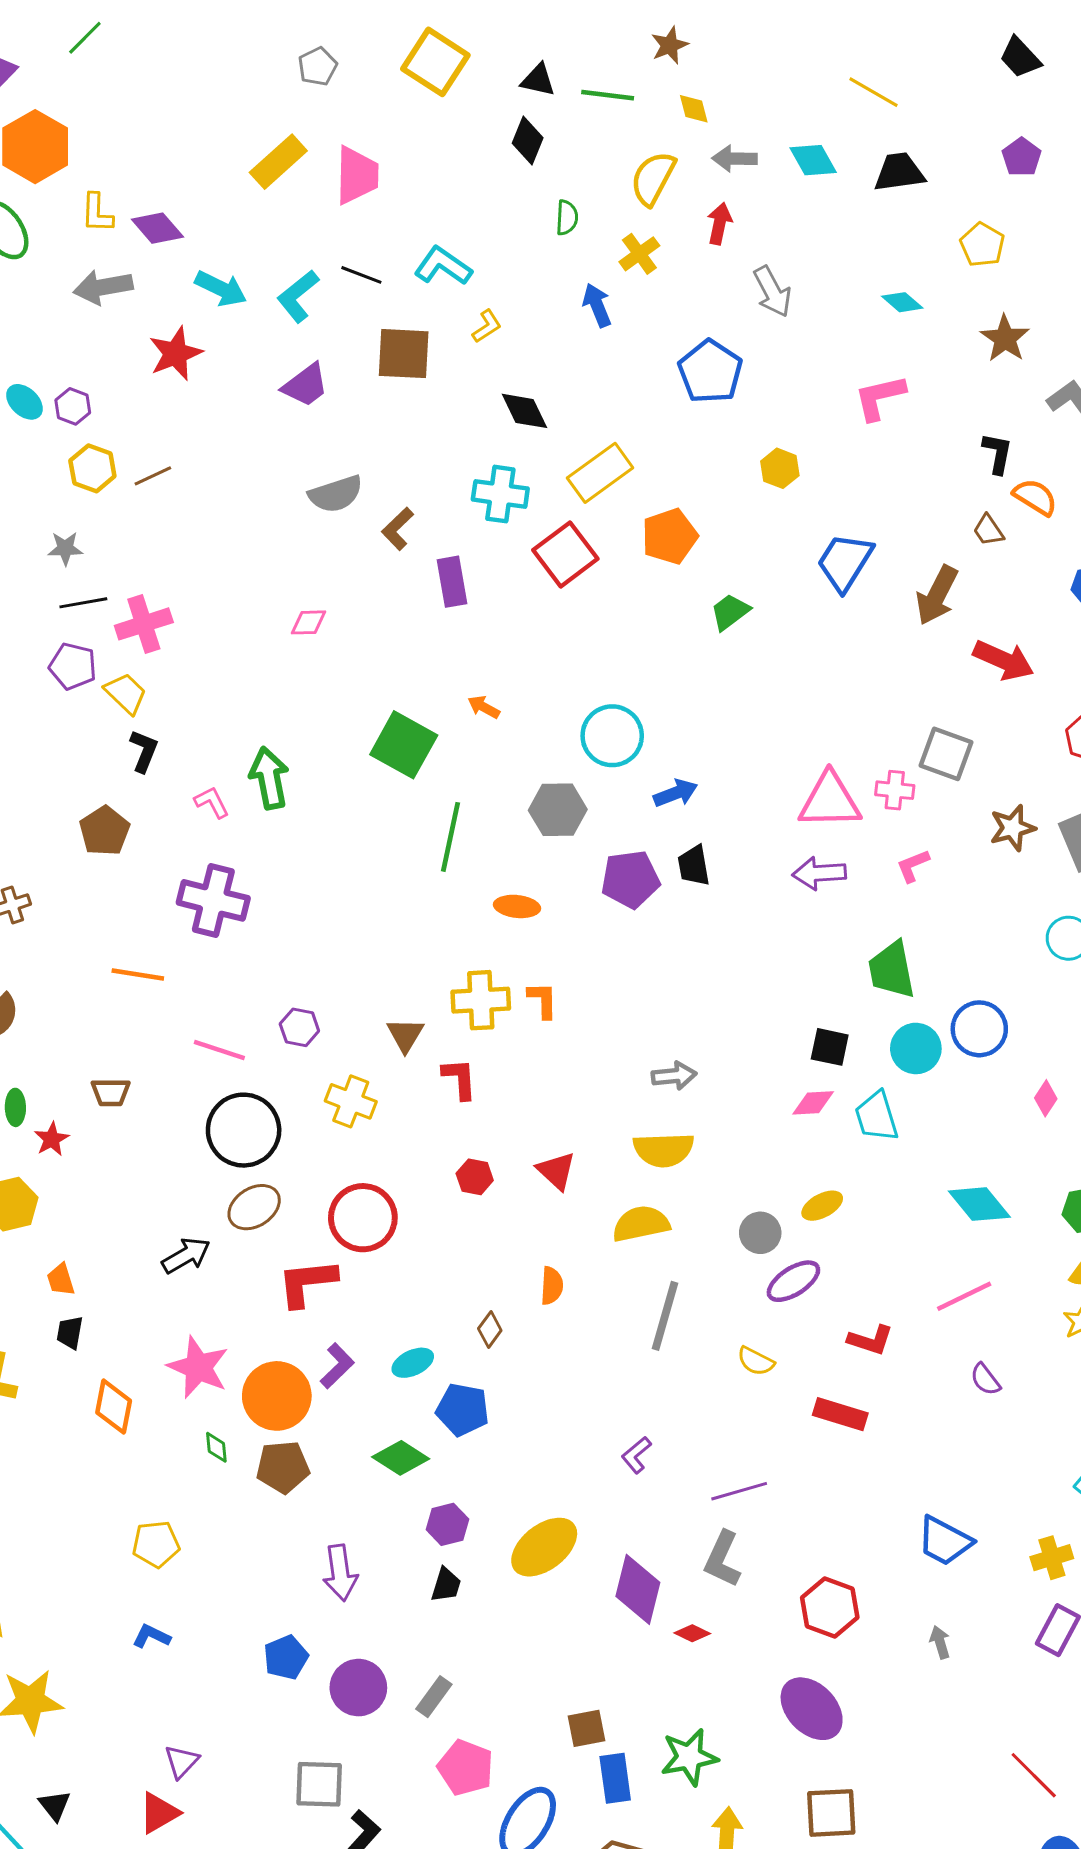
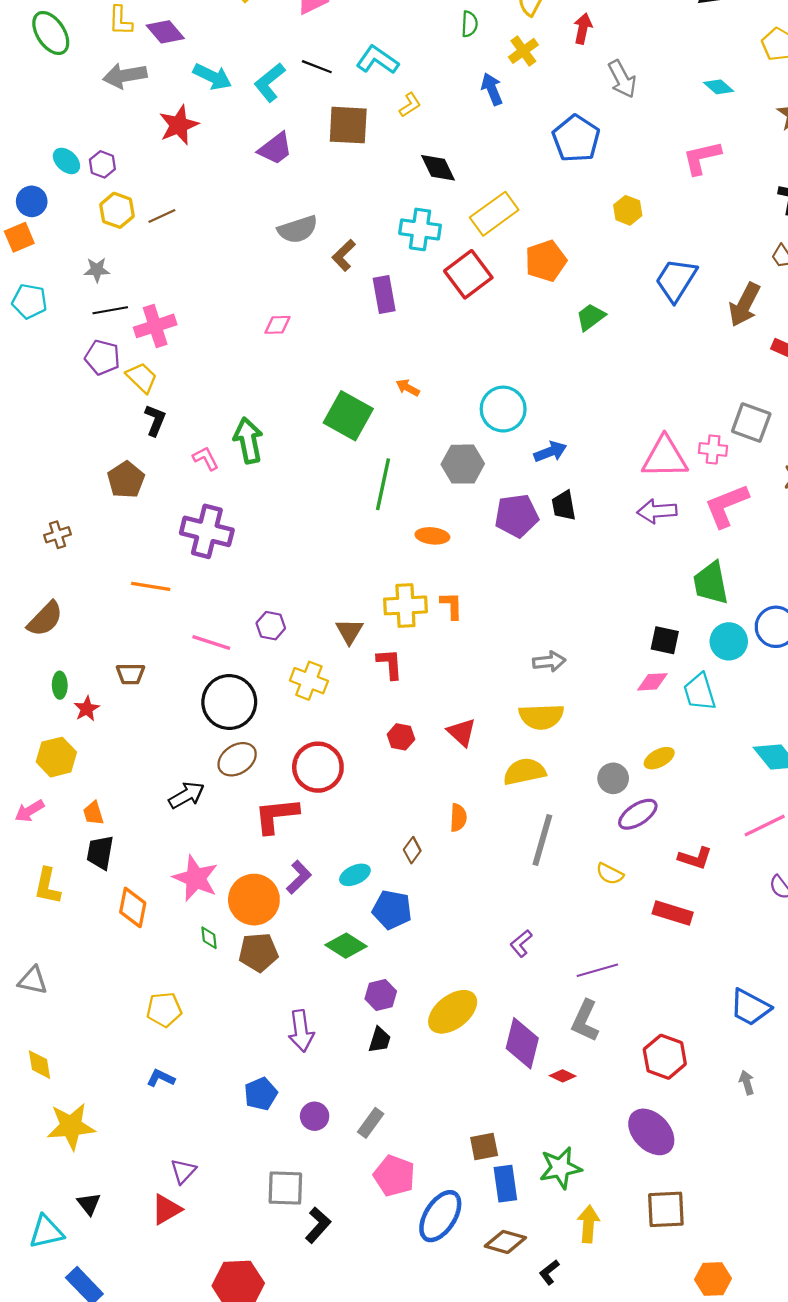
pink L-shape: (913, 866) -> (727, 506), size x1.8
black trapezoid: (70, 1333) -> (100, 852), size x1.4
purple circle: (358, 1688) -> (315, 1116), size x0.7

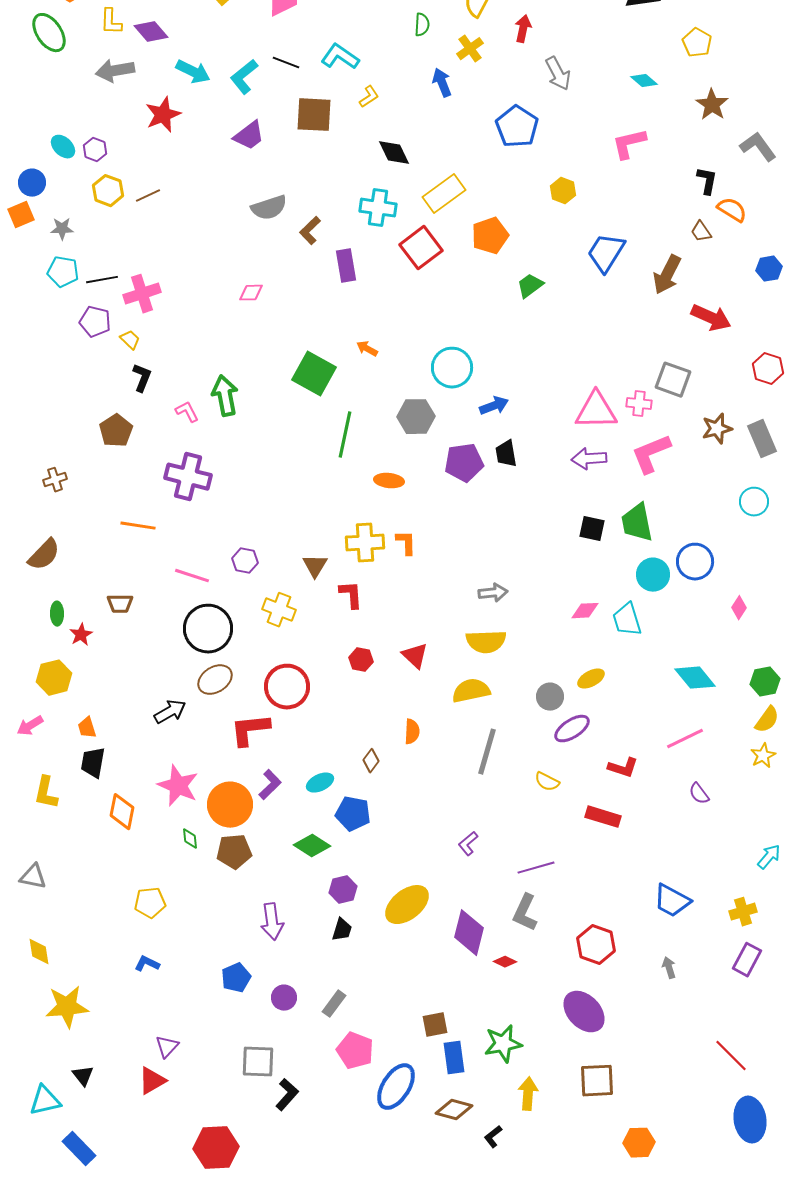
gray star: (97, 270) -> (62, 229), moved
cyan pentagon: (29, 301) -> (63, 272), moved
yellow trapezoid: (142, 378) -> (130, 340), size x0.7
black square: (665, 640) -> (592, 529), moved

